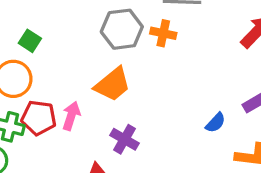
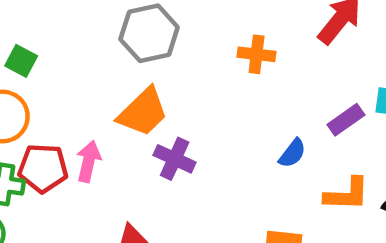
orange cross: (163, 33) -> (257, 54), moved
purple cross: (124, 139) -> (175, 159), moved

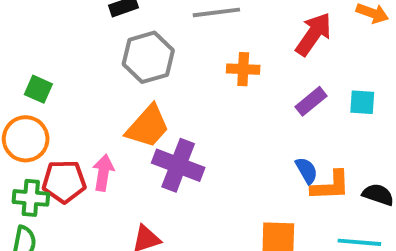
purple rectangle: (346, 120) -> (311, 101), moved
blue semicircle: (292, 153) -> (307, 170), moved, turned -64
purple cross: (175, 159) -> (178, 165), size x1.4

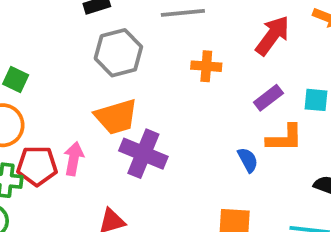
orange trapezoid: (148, 126) -> (116, 117), turned 30
blue semicircle: (307, 170) -> (248, 160), moved
orange L-shape: (331, 186) -> (285, 138), moved

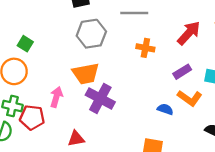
orange L-shape: (285, 138) -> (190, 98), turned 30
blue semicircle: (248, 160) -> (165, 109), turned -49
red pentagon: (37, 166) -> (32, 118), moved

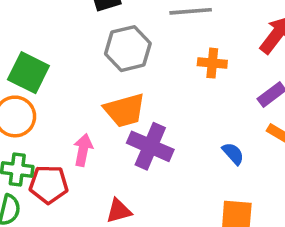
green square: (25, 44) -> (28, 73), size x1.6
blue semicircle: (165, 109) -> (233, 154), moved, turned 35

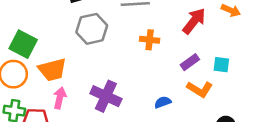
orange trapezoid: (125, 110) -> (52, 70), moved
blue semicircle: (233, 154) -> (163, 102), turned -70

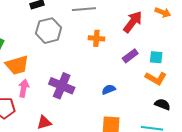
orange L-shape: (200, 89) -> (156, 78), moved

